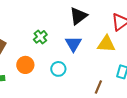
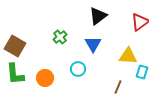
yellow triangle: (106, 44) -> (128, 56), moved
orange circle: (25, 65) -> (45, 78), moved

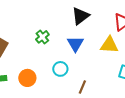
yellow triangle: (128, 56) -> (109, 45), moved
brown line: (118, 87) -> (82, 87), moved

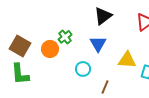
yellow triangle: (109, 45) -> (127, 60), moved
orange circle: (27, 78) -> (50, 49), moved

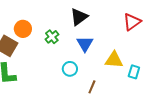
black triangle: (103, 16) -> (79, 17), moved
orange circle: (50, 49) -> (23, 29), moved

